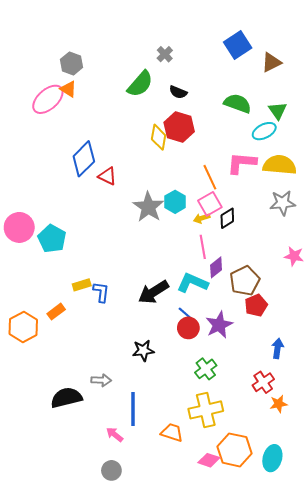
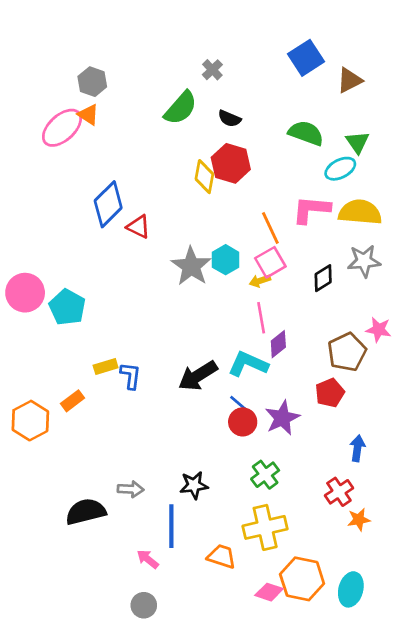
black diamond: (227, 218) -> (323, 278), moved
brown pentagon: (245, 281) -> (347, 352), moved
black star: (143, 350) -> (194, 485), moved

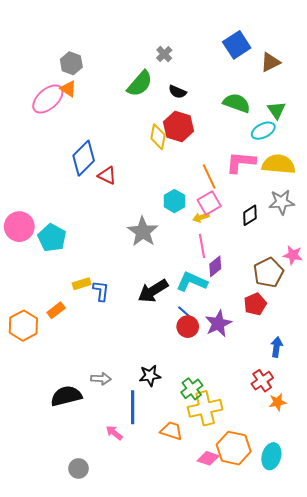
gray star: (191, 266) -> (143, 232), moved
green cross: (265, 475) -> (192, 389), moved
gray circle: (144, 605) -> (78, 468), moved

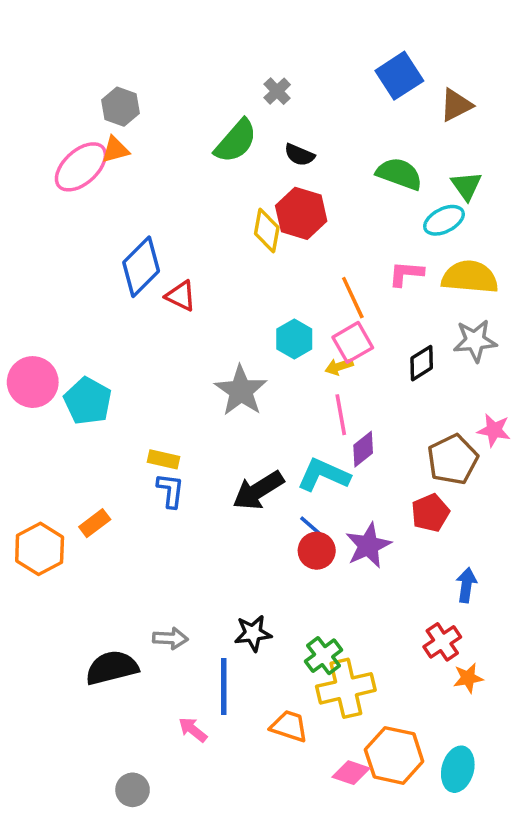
orange triangle: (68, 89) -> (115, 150), turned -48
pink L-shape: (241, 162) -> (406, 274), size x0.7
yellow rectangle: (82, 284) -> (163, 459), moved, turned 30

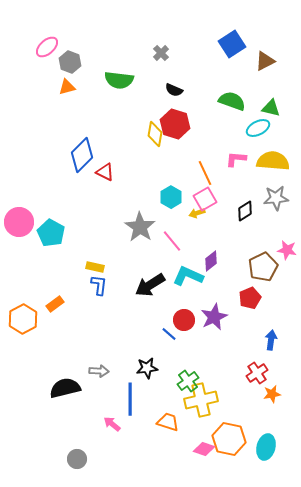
green semicircle: (236, 141) -> (119, 80), moved, turned 56
pink ellipse: (81, 167) -> (47, 47), moved, size x0.7
green triangle: (466, 186) -> (271, 108), turned -42
pink line: (341, 415) -> (172, 241), moved, turned -30
blue line: (311, 527) -> (169, 334), moved

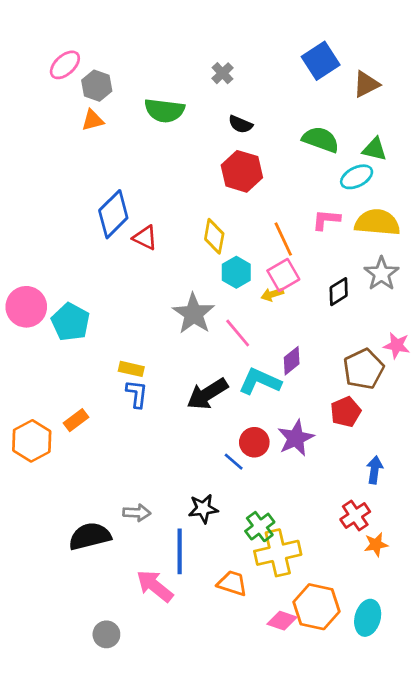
yellow diamond: (155, 134) -> (214, 236), moved
gray star: (276, 198) -> (381, 274), turned -30
pink arrow: (112, 424) -> (155, 586), size x1.6

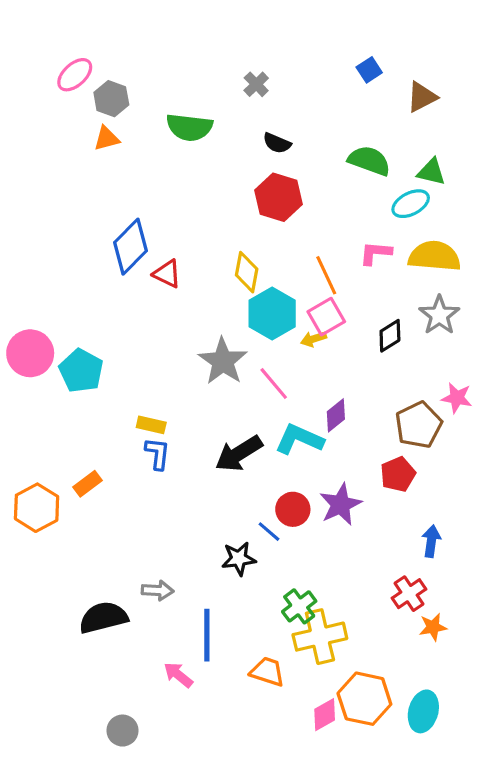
blue square: (321, 61) -> (369, 70), size x0.6
cyan hexagon: (236, 272) -> (272, 313), size x1.4
black star: (203, 509) -> (239, 559), moved
pink arrow: (155, 586) -> (178, 675), size x0.7
pink diamond: (282, 621) -> (325, 715), turned -48

